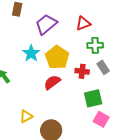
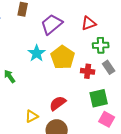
red semicircle: (52, 82) -> (58, 103), moved

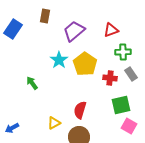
red semicircle: (58, 103) -> (80, 110), turned -36

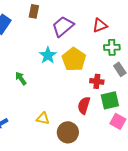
red cross: (110, 78) -> (97, 81), moved
red semicircle: (80, 110) -> (84, 105), moved
yellow triangle: (54, 123) -> (43, 118), turned 40

